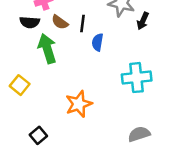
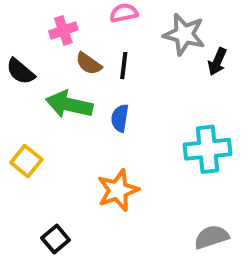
black semicircle: (30, 22) -> (20, 71), moved, turned 36
blue semicircle: (98, 42) -> (120, 118), moved
green arrow: (47, 49) -> (69, 104), turned -60

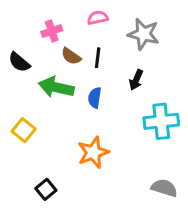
black arrow: (217, 62) -> (136, 80), moved
gray semicircle: (211, 237) -> (164, 188), turned 35

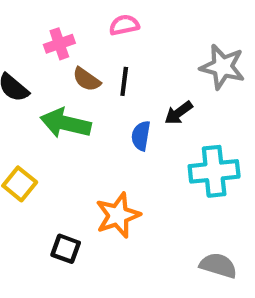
gray star: (144, 34) -> (222, 67), moved
black arrow: (136, 80) -> (179, 113), turned 30
blue semicircle: (95, 98) -> (141, 136), moved
black square: (46, 189) -> (66, 249), moved, turned -30

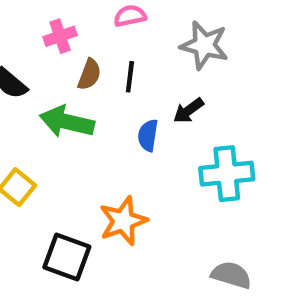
gray star: (222, 67) -> (204, 45), moved
brown semicircle: (87, 79) -> (89, 74), turned -104
black square: (66, 249) -> (67, 257), size x1.5

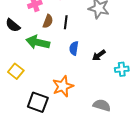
black arrow: (188, 111) -> (99, 55), moved
cyan cross: (227, 174) -> (122, 69), moved, size x0.6
gray semicircle: (231, 275) -> (102, 105), moved

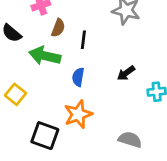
black line: (66, 22) -> (83, 40), moved
blue semicircle: (74, 48) -> (78, 77), moved

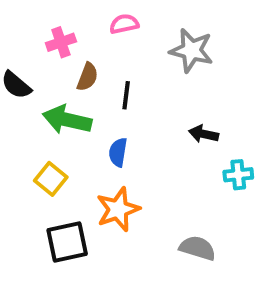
black arrow: (126, 73) -> (204, 134), moved, turned 48
yellow square: (16, 94) -> (51, 179), moved
black square: (45, 136) -> (67, 242), turned -32

